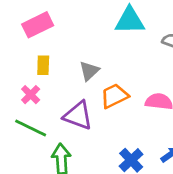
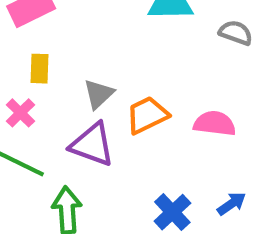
gray triangle: (89, 71) -> (99, 94), moved

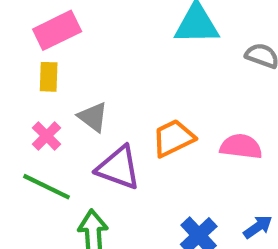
yellow rectangle: (39, 69) -> (49, 77), moved
gray triangle: (99, 94) -> (93, 117), moved, turned -40

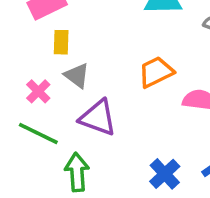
yellow rectangle: (49, 77) -> (61, 42), moved
orange trapezoid: (173, 138) -> (156, 72), moved

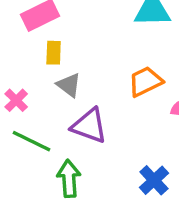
pink cross: (38, 91) -> (16, 100), moved

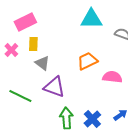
pink cross: (16, 100) -> (11, 50), moved
green arrow: (69, 179) -> (66, 118), moved

